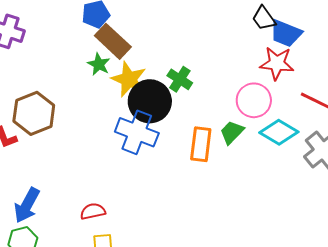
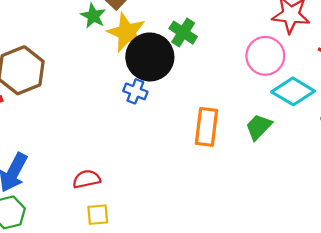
blue cross: (137, 132) -> (135, 91), size x0.5
green trapezoid: (232, 132) -> (259, 127), moved
orange rectangle: (201, 144) -> (206, 127), moved

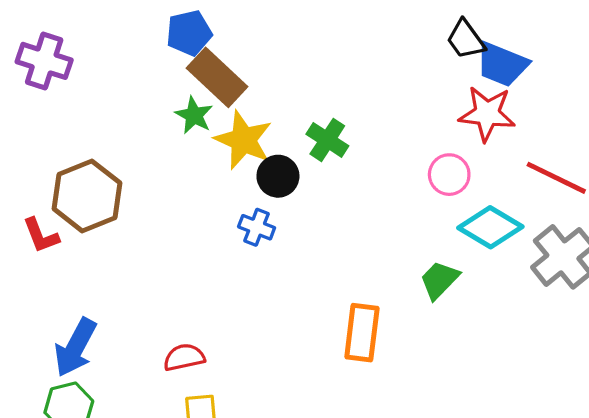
pink circle: (265, 56) -> (449, 175), size x0.7
black circle: (150, 57) -> (278, 176), size x0.6
orange rectangle: (206, 127) -> (362, 333), moved

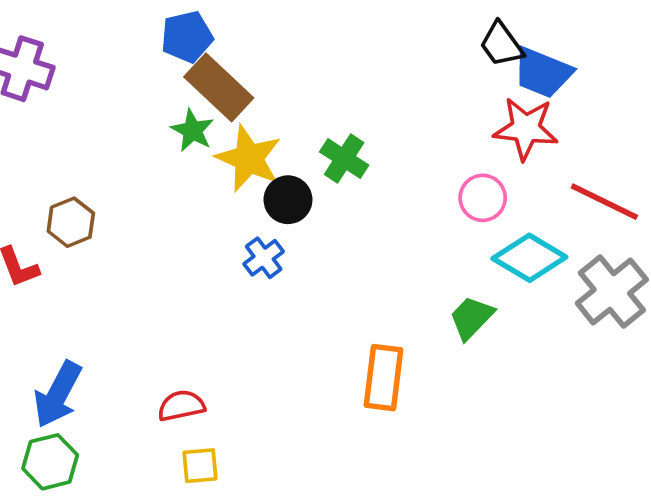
brown hexagon: (87, 196) -> (71, 222), size x0.6
blue cross: (257, 227) -> (264, 258), turned 32

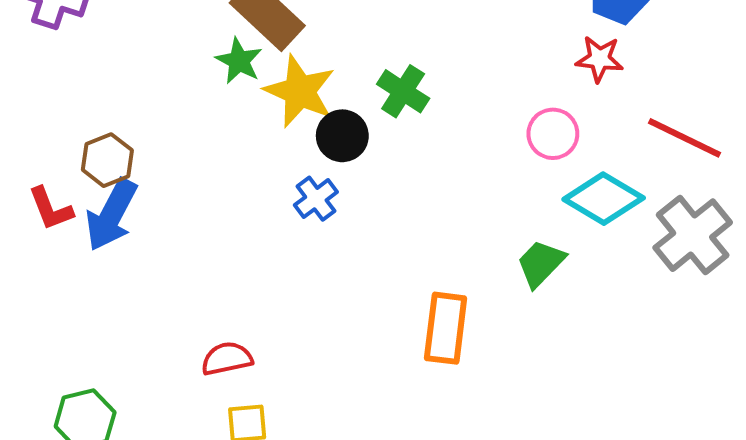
red star: (526, 129) -> (599, 59), size x0.7
blue arrow: (58, 394) -> (111, 215), moved

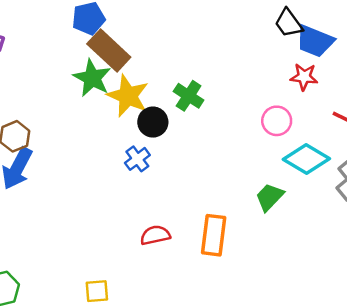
green star: (239, 61) -> (92, 78), size x1.4
red semicircle: (227, 359) -> (155, 235), moved

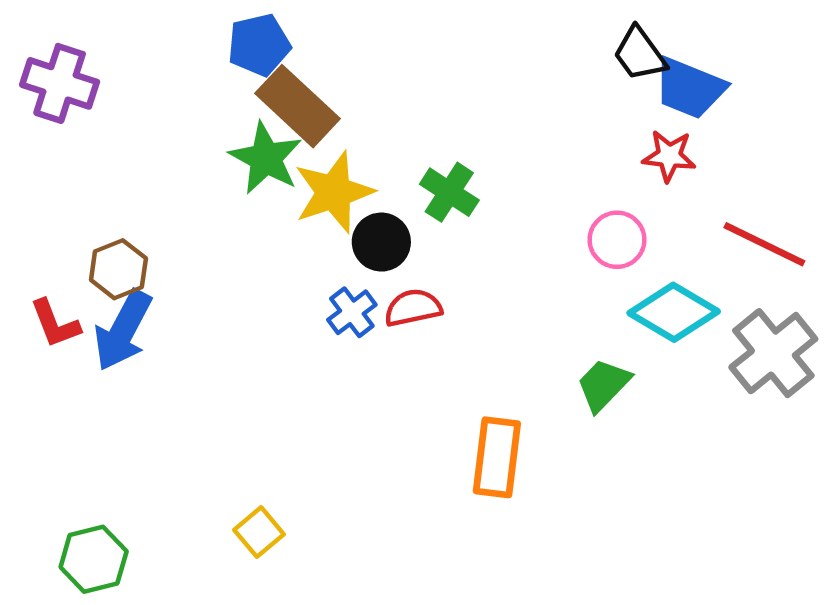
yellow star: (128, 96) -> (334, 192), turned 30
red semicircle: (155, 235) -> (413, 308), moved
yellow square: (97, 291) -> (259, 532), moved, turned -35

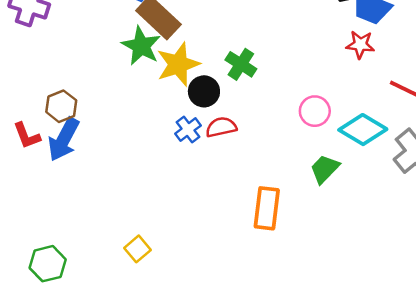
pink circle: (617, 240) -> (315, 111), moved

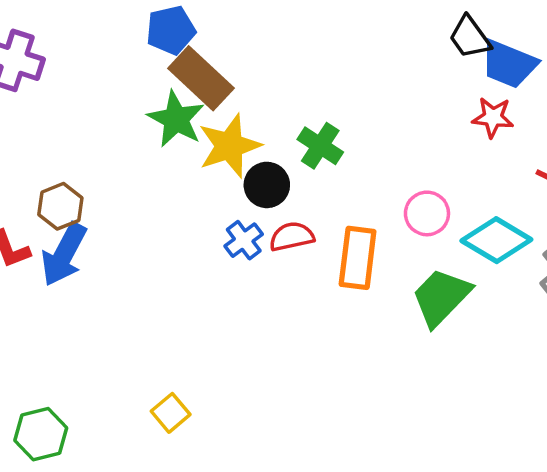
green trapezoid: (325, 169) -> (441, 297), size x1.4
orange rectangle: (267, 208) -> (358, 258), moved

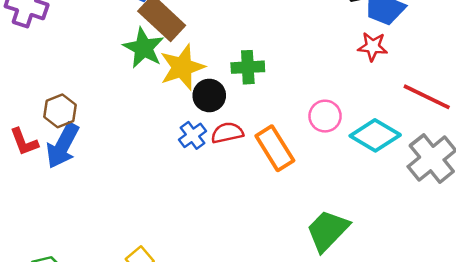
green cross: (320, 146) -> (248, 67), turned -36
orange rectangle: (358, 258) -> (275, 148), turned -39
green trapezoid: (441, 297) -> (328, 231), moved

